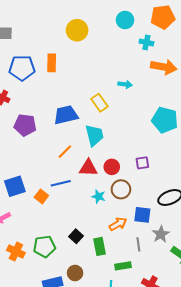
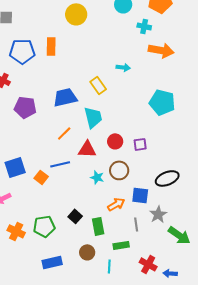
red circle: (112, 167) -> (115, 141), moved
brown circle: (75, 273) -> (87, 252), moved

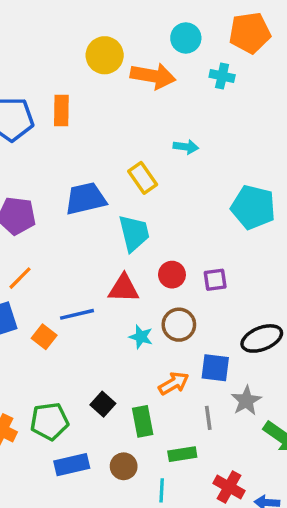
orange arrow: (161, 50) -> (153, 76), moved
orange line: (64, 133) -> (20, 278), moved
blue rectangle: (52, 262) -> (72, 465), moved

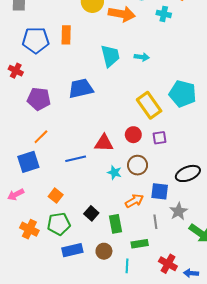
yellow rectangle: (143, 178) -> (149, 105), moved, size x1.4
cyan trapezoid: (134, 233) -> (110, 56), moved
orange square: (44, 337) -> (56, 196), moved

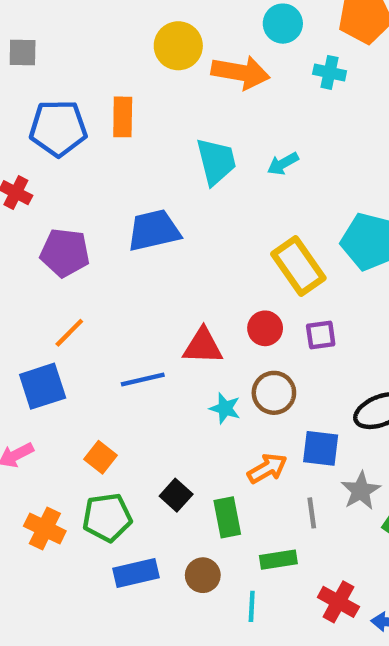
cyan arrow: (142, 57) -> (283, 164), turned 144

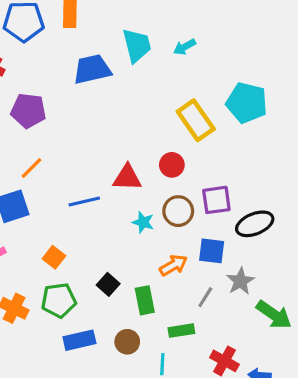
blue trapezoid: (154, 230) -> (92, 69), moved
purple square: (321, 335) -> (216, 200), moved, size x1.4
gray line: (312, 513) -> (205, 297), turned 40

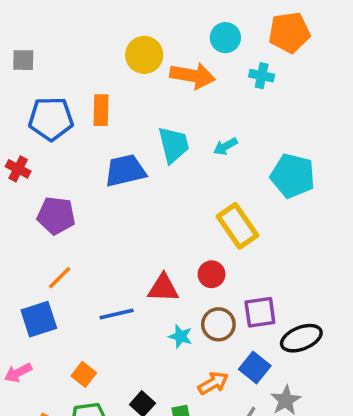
cyan pentagon: (247, 103) -> (293, 176), moved
blue square: (212, 251) -> (255, 368), turned 32

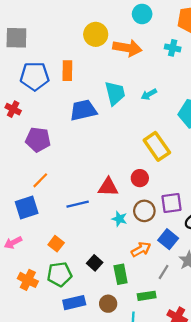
cyan circle: (225, 38) -> (142, 14), moved
gray square: (23, 60) -> (16, 38), size x1.5

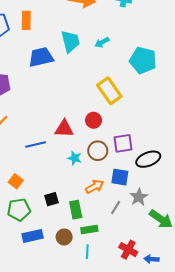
blue square: (168, 239) -> (120, 177), turned -30
black square: (95, 263) -> (51, 199), turned 32
green rectangle: (147, 296) -> (89, 230), moved

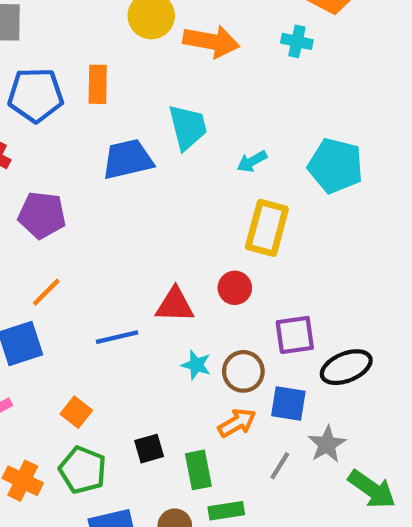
cyan arrow: (102, 42) -> (252, 161), moved
yellow rectangle: (109, 91) -> (267, 228), turned 50
brown circle: (98, 151) -> (243, 371), moved
green pentagon: (19, 210) -> (83, 470), turned 30

